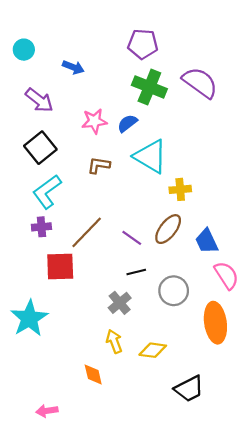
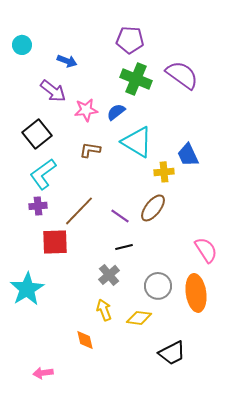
purple arrow: (39, 100) -> (53, 91), moved
blue trapezoid: (207, 241) -> (188, 155), moved
gray circle: (174, 291) -> (158, 286), moved

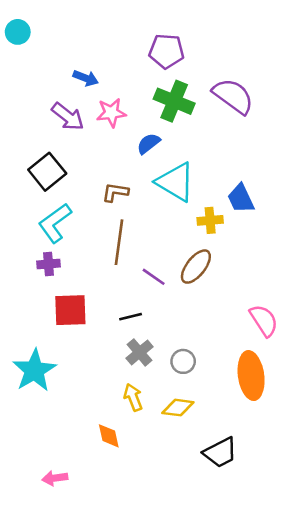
cyan circle: (22, 45) -> (18, 32), moved
pink star: (86, 110) -> (111, 113), moved
brown line: (79, 211) -> (119, 242), moved, turned -36
black line: (124, 247) -> (131, 317), moved
gray circle: (158, 286) -> (183, 361), moved, size x0.7

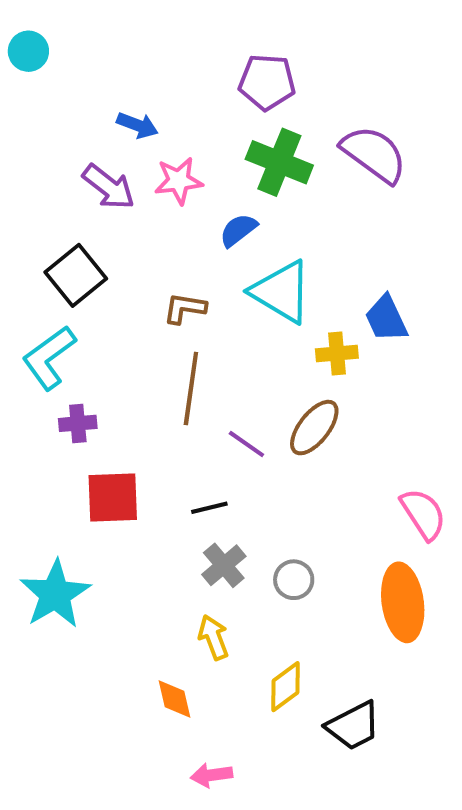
cyan L-shape: (55, 223) -> (49, 358), moved
yellow diamond: (178, 408) -> (285, 687), moved, turned -44
pink arrow: (55, 478) -> (211, 775), moved

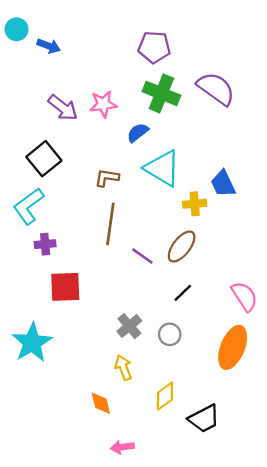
blue arrow: (137, 125) -> (49, 46), moved
black line: (209, 508) -> (183, 293), moved, turned -30
orange ellipse: (403, 602) -> (233, 347), turned 30

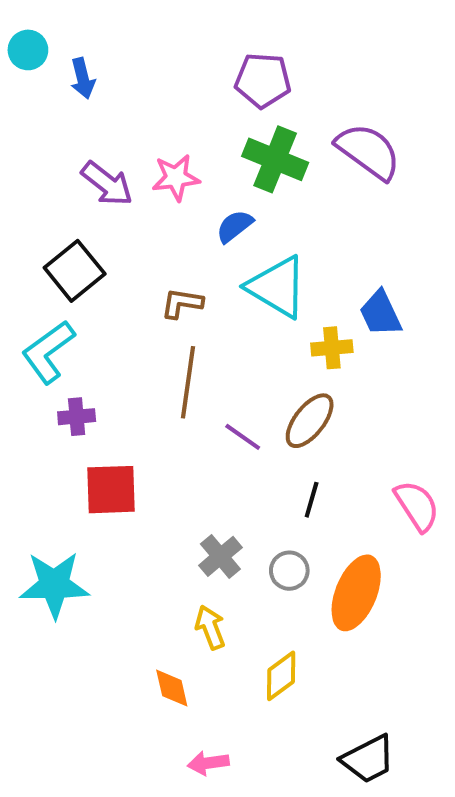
blue arrow: (49, 46) -> (83, 78), turned 55
black line: (183, 293) -> (312, 500), turned -30
cyan star: (32, 343) -> (54, 585), turned 30
orange ellipse: (233, 347) -> (356, 593), moved
black trapezoid: (204, 419) -> (368, 759), moved

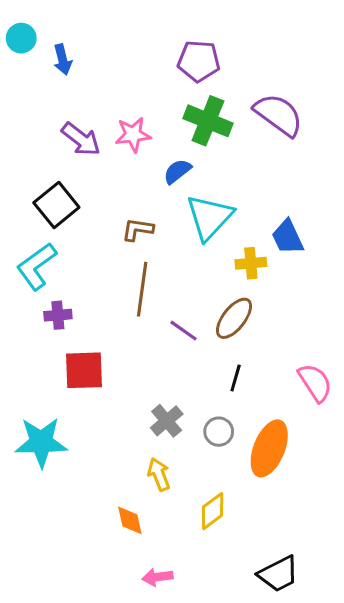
cyan triangle: (277, 287) -> (210, 217), turned 42

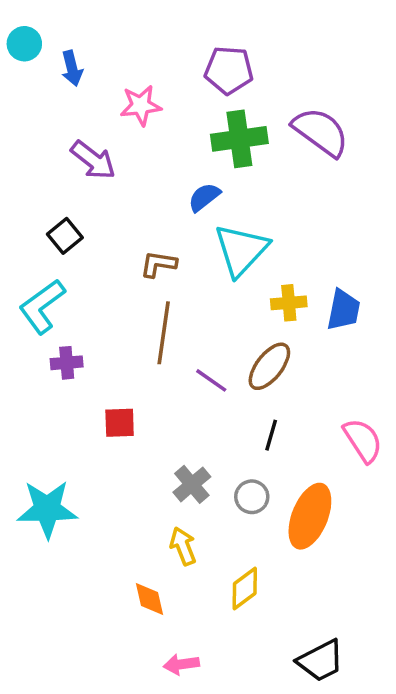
green cross: (208, 121) -> (239, 139), turned -30
pink star: (133, 135) -> (141, 105), moved
black square: (56, 205) -> (65, 236), size x0.7
blue trapezoid: (288, 237) -> (343, 310), moved, turned -144
red square: (84, 370) -> (120, 423), moved, size x0.7

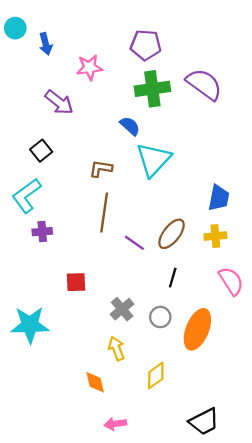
blue semicircle: (204, 197) -> (130, 126), turned 80
yellow cross: (289, 303) -> (215, 236), moved
red square: (120, 423) -> (76, 282), moved

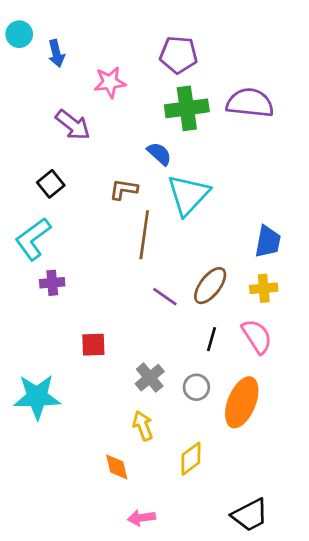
purple semicircle: (204, 84) -> (250, 103), turned -30
brown L-shape: (101, 169) -> (124, 189), moved
brown line: (104, 212) -> (144, 235), moved
pink semicircle: (231, 281) -> (257, 336), moved

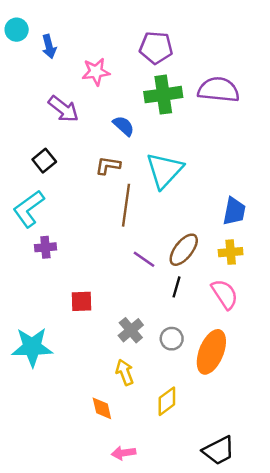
blue semicircle: (159, 154) -> (124, 126), moved
black line: (212, 339) -> (176, 287), moved

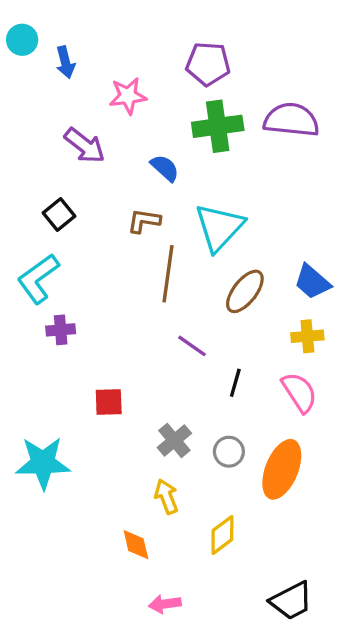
blue trapezoid: (234, 211) -> (312, 282), turned 120
brown ellipse: (184, 250) -> (245, 291), moved

